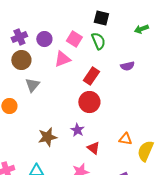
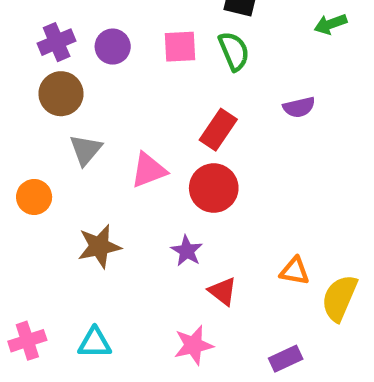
pink square: (74, 39) -> (180, 47), turned -35
pink triangle: (62, 59) -> (149, 170), moved
brown star: (47, 137) -> (99, 246), moved

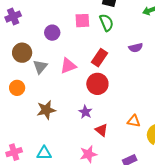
purple cross: (57, 42) -> (13, 17), moved
purple circle: (113, 47) -> (52, 33), moved
brown circle: (61, 94) -> (22, 53), moved
pink triangle: (149, 170) -> (68, 66), moved

